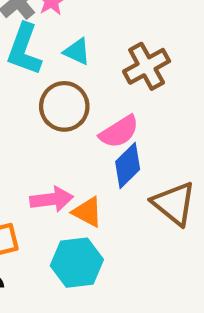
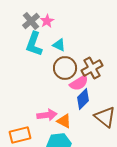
brown cross: (147, 66) -> (92, 68), moved
brown circle: (64, 106) -> (65, 68), moved

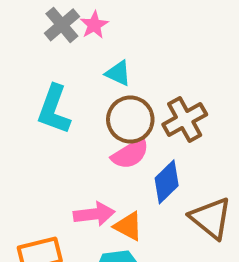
cyan L-shape: (34, 44) -> (54, 109), moved
pink semicircle: (79, 83) -> (130, 154), moved

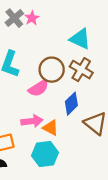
cyan triangle: (118, 73) -> (80, 39), moved, size x1.5
brown cross: (185, 119) -> (81, 70), turned -30
pink semicircle: (130, 154) -> (38, 88), moved

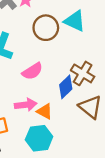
brown circle: (52, 70) -> (46, 28), moved
brown cross: (81, 70) -> (83, 73), moved

